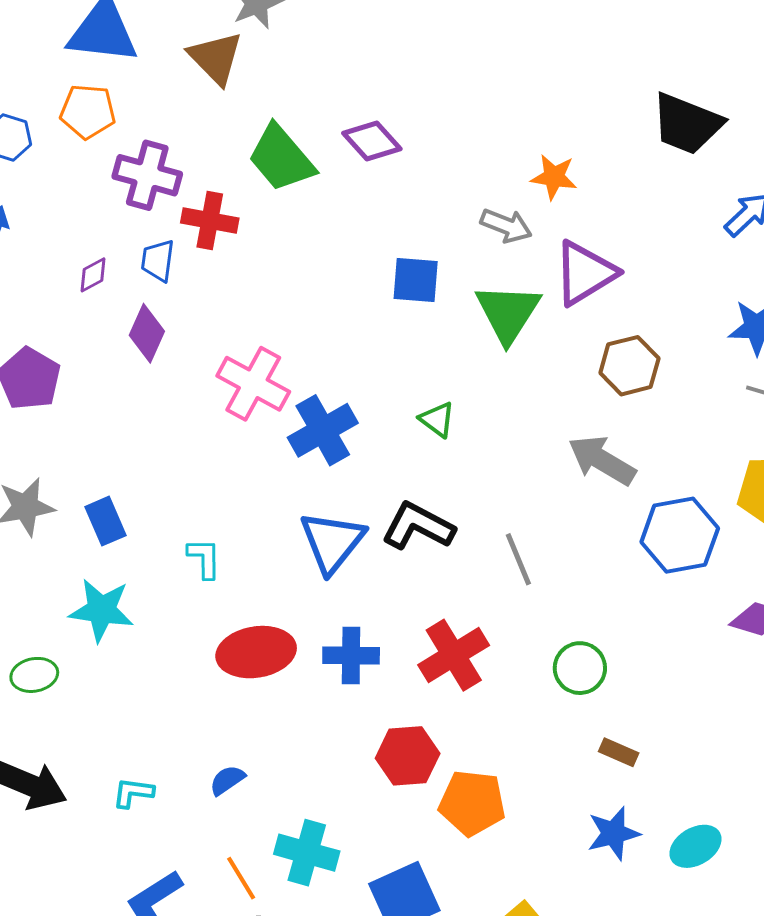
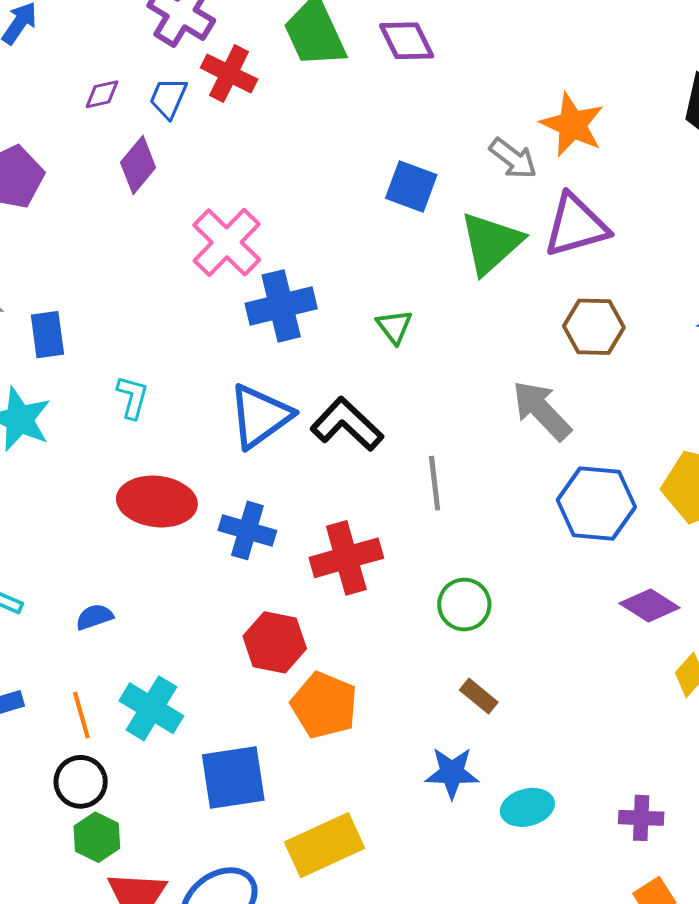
orange star: (554, 177) -> (572, 125), size x1.4

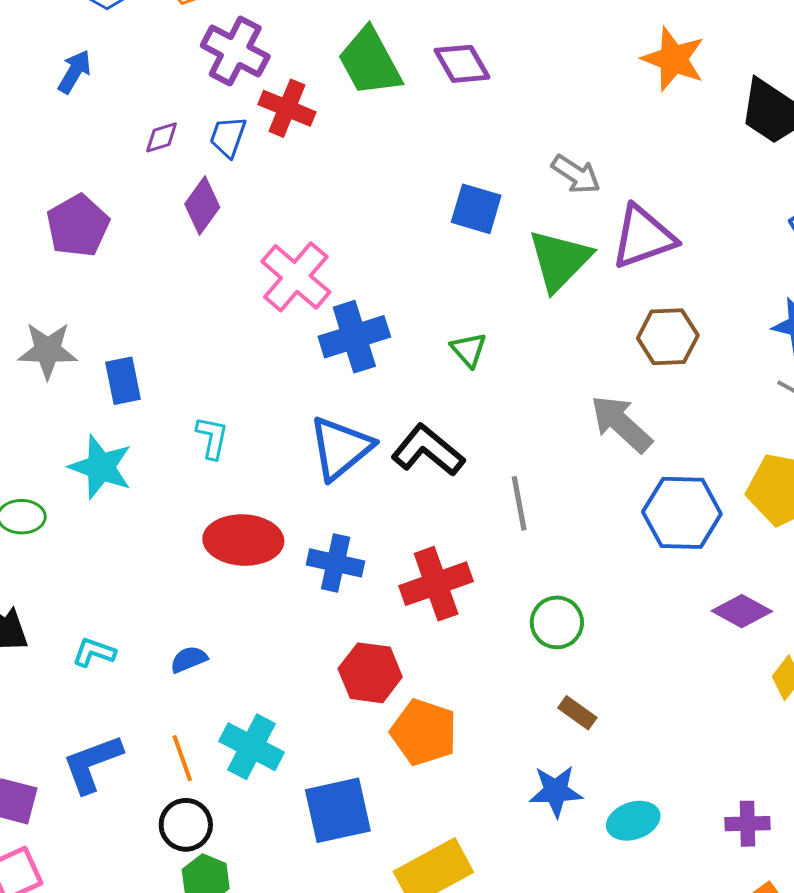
orange star: (572, 125) -> (673, 59), moved

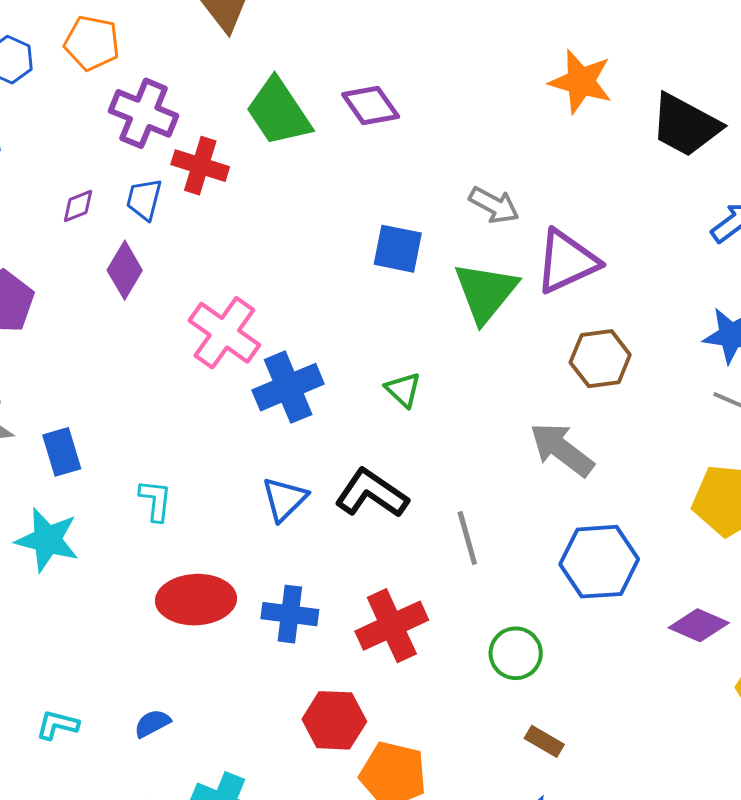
blue triangle: (341, 448) -> (284, 499), size x0.7
blue hexagon: (682, 513) -> (599, 562), moved

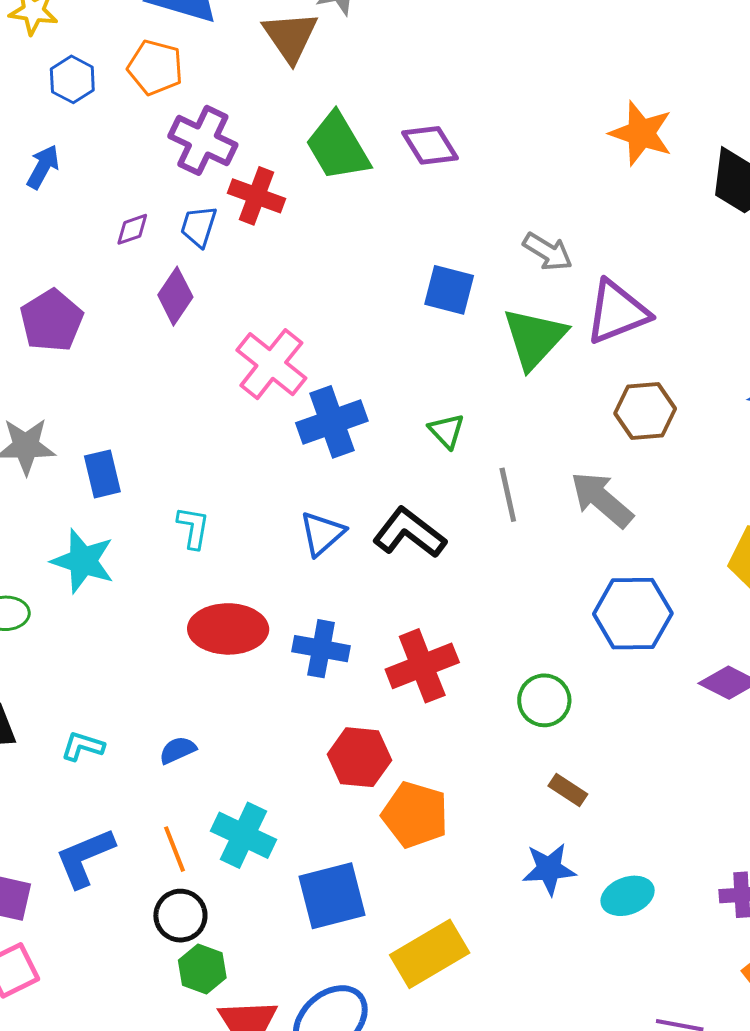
gray line: (467, 538) -> (508, 495), moved

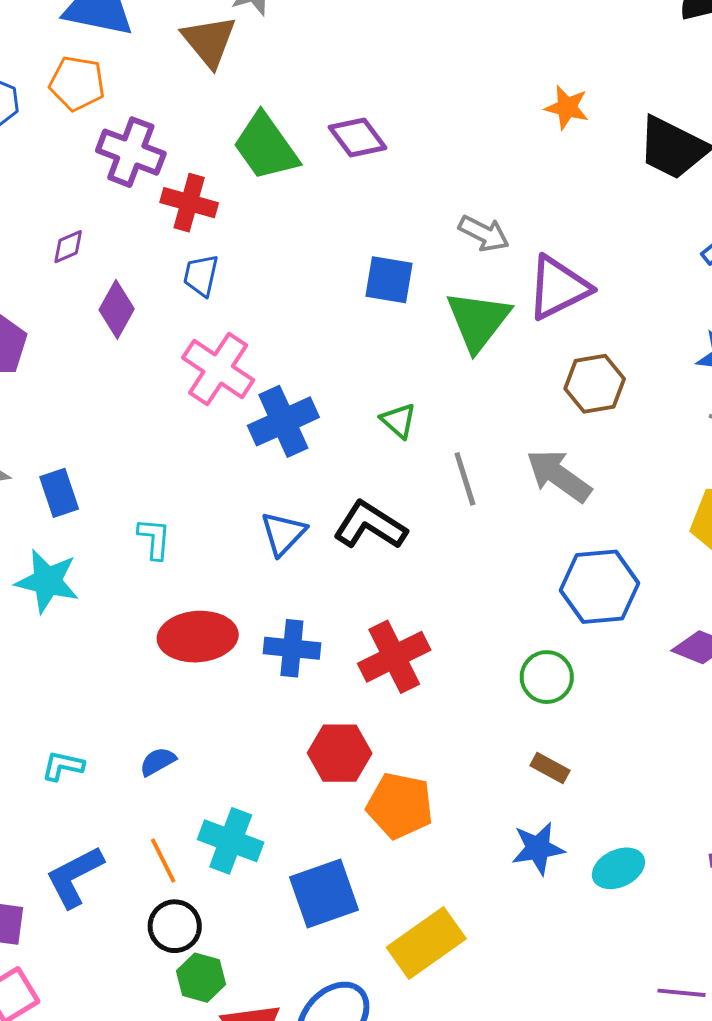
orange star: (641, 133) -> (567, 107), size x0.7
blue trapezoid: (199, 226) -> (201, 275), moved
green circle: (544, 700) -> (547, 677), moved

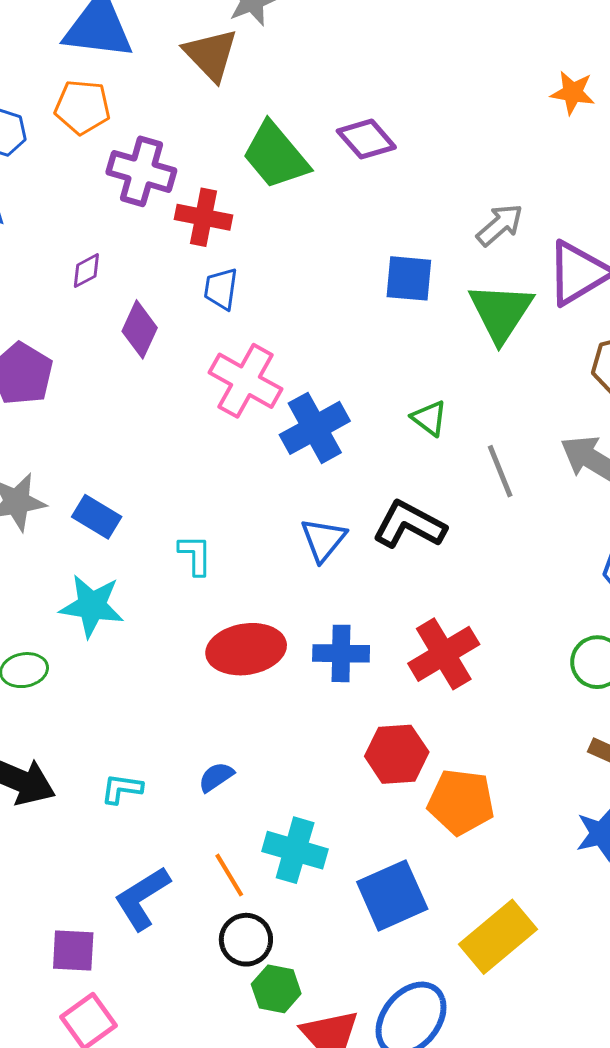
gray arrow: (484, 233) -> (500, 225), turned -63
blue rectangle: (59, 493) -> (97, 517), turned -36

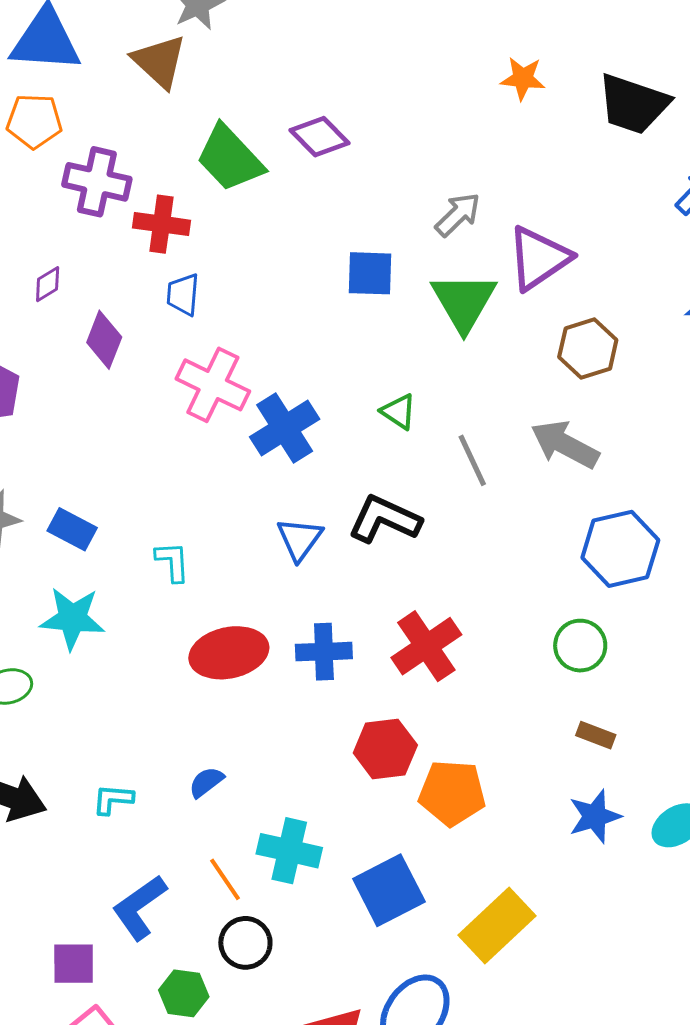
green hexagon: (276, 989) -> (184, 993), moved

